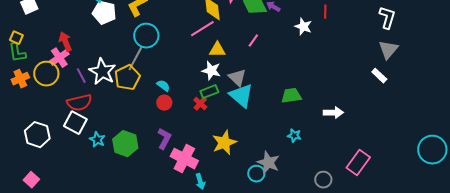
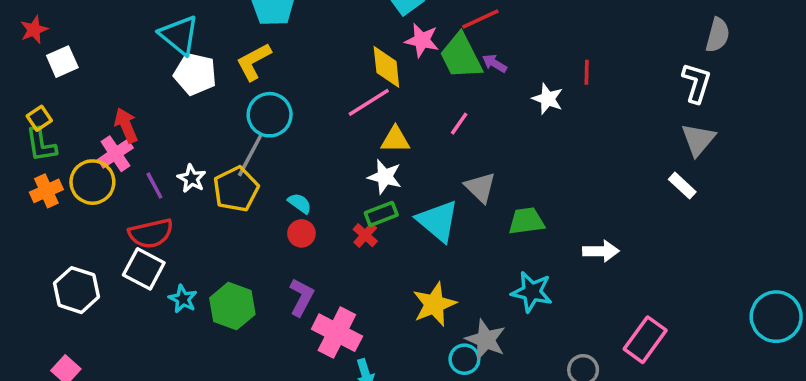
yellow square: (16, 38) -> (39, 118), turned 32
white star: (102, 72) -> (192, 178), size x0.6
gray triangle: (237, 78) -> (480, 187), moved
cyan star: (294, 136) -> (532, 292), size x1.6
yellow star: (224, 143) -> (434, 304), moved

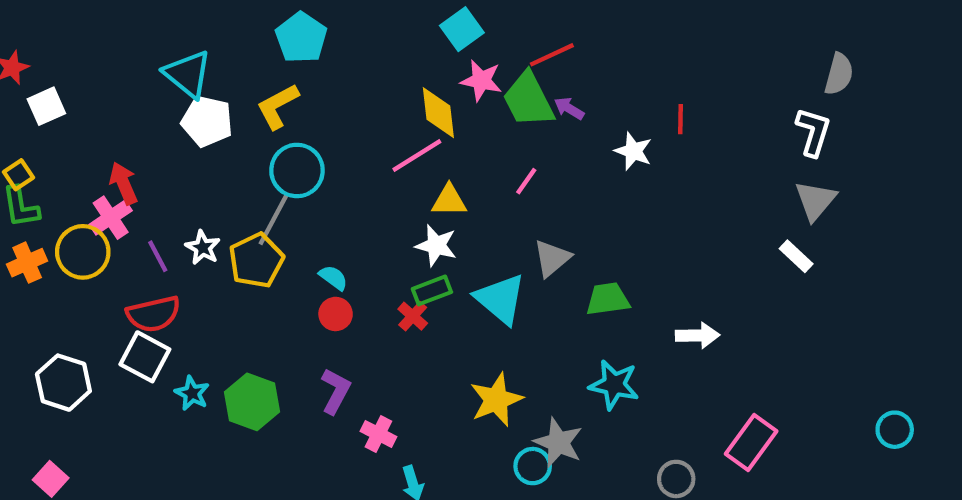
gray triangle: (480, 187) -> (552, 258), turned 36
cyan circle: (776, 317) -> (895, 430), moved, size x0.6
pink cross: (337, 333) -> (378, 434), size x0.6

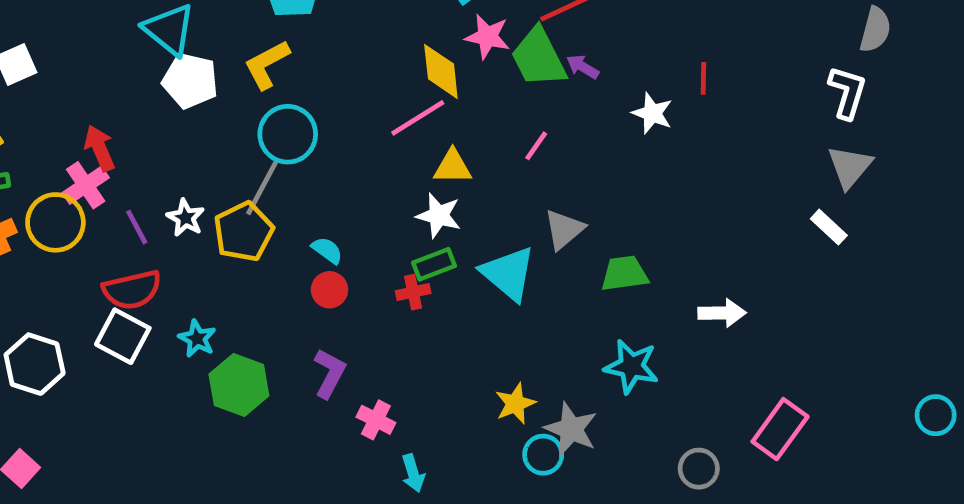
red cross: (413, 316) -> (413, 292), turned 36
cyan star: (192, 393) -> (197, 339), moved
yellow star: (496, 400) -> (515, 404), moved, size x0.7

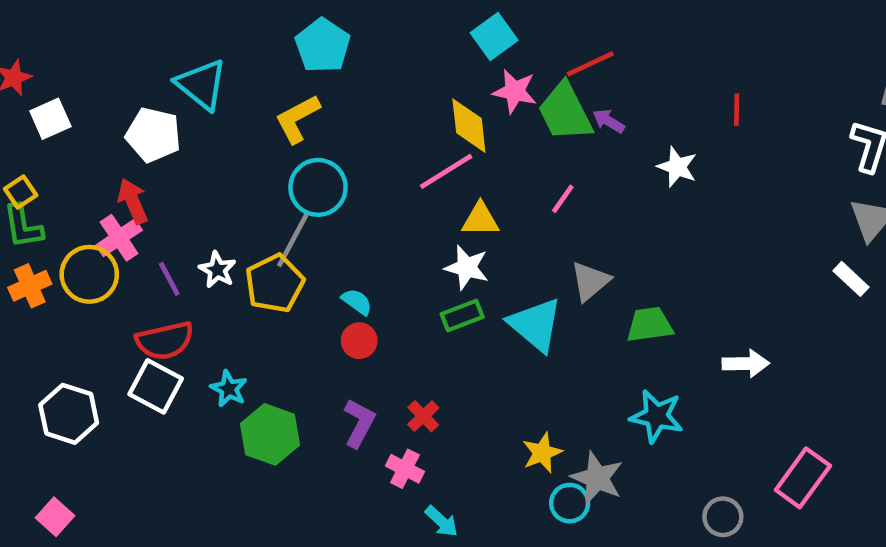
red line: (703, 78) -> (737, 110), moved
white pentagon: (190, 81) -> (153, 135), moved
red cross: (413, 292) -> (423, 416), moved, turned -32
cyan arrow: (413, 473) -> (442, 521), turned -30

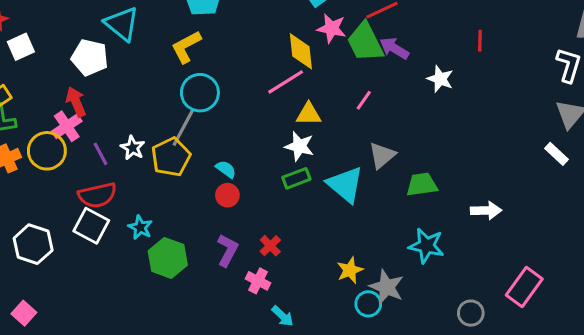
purple arrow: (609, 121) -> (394, 48), size x1.4

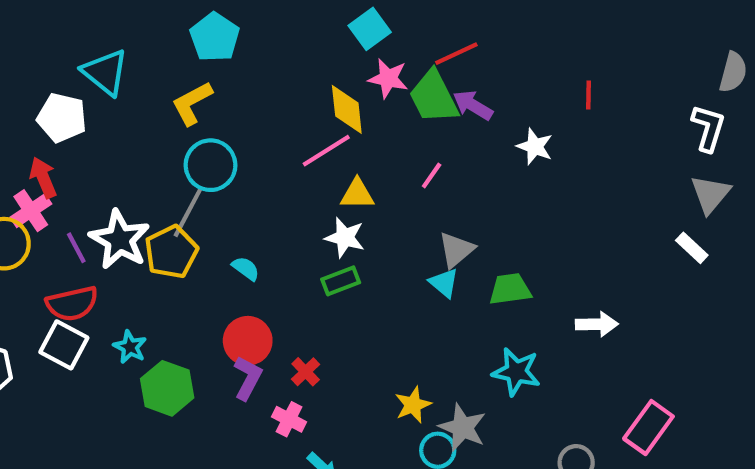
white star: (133, 148) -> (120, 240), size x1.8
cyan triangle: (345, 184) -> (444, 283), moved, size x0.6
red circle: (227, 195) -> (248, 341), moved, size x1.5

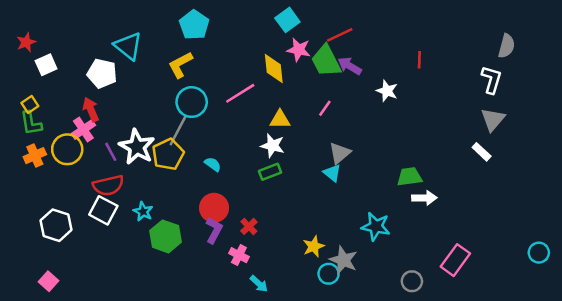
pink line: (326, 151) -> (240, 93), moved
green trapezoid: (510, 289) -> (409, 177), moved

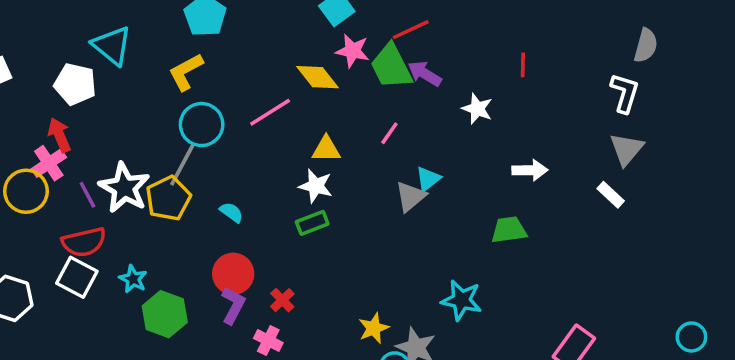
yellow diamond: (274, 68) -> (317, 77), turned -32
cyan triangle: (332, 173) -> (428, 179), moved, turned 42
white arrow: (424, 198) -> (530, 170), moved

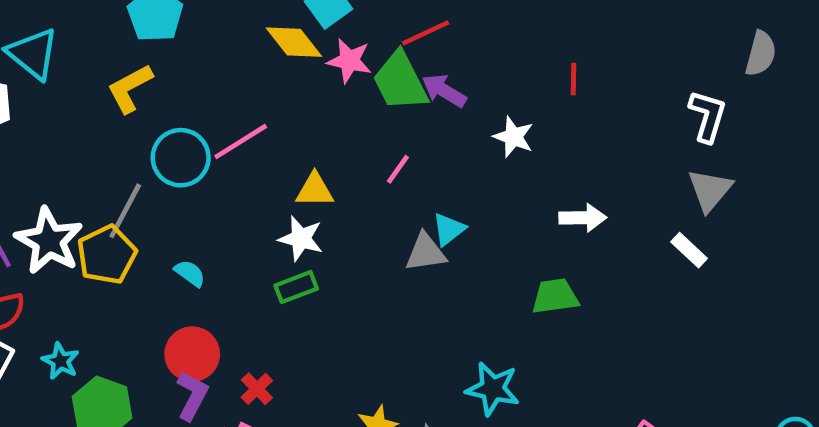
gray semicircle: (646, 45) -> (761, 54), moved
yellow diamond: (317, 77) -> (294, 42), moved
cyan circle: (202, 125) -> (181, 158), moved
gray triangle: (411, 197) -> (426, 252), turned 32

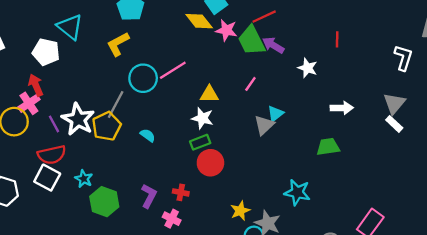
gray triangle: (710, 190) -> (394, 103), moved
gray triangle: (426, 252) -> (264, 125), turned -35
red circle: (192, 354) -> (210, 163), moved
red cross: (257, 389) -> (181, 192), turned -35

